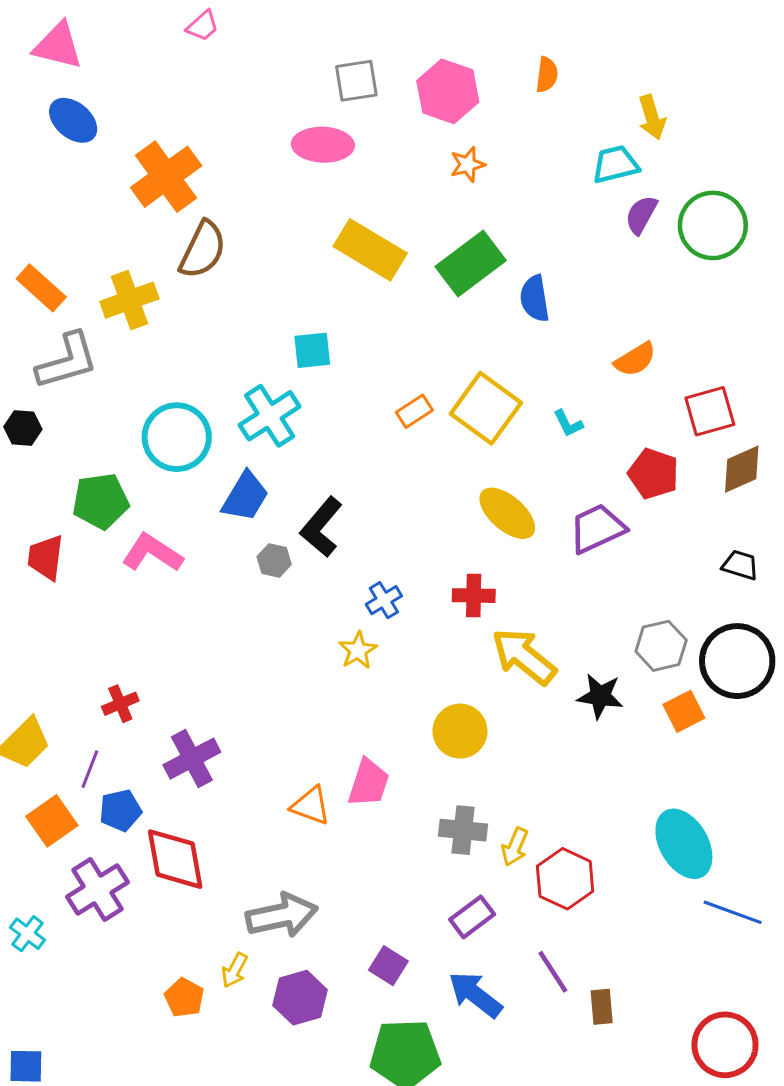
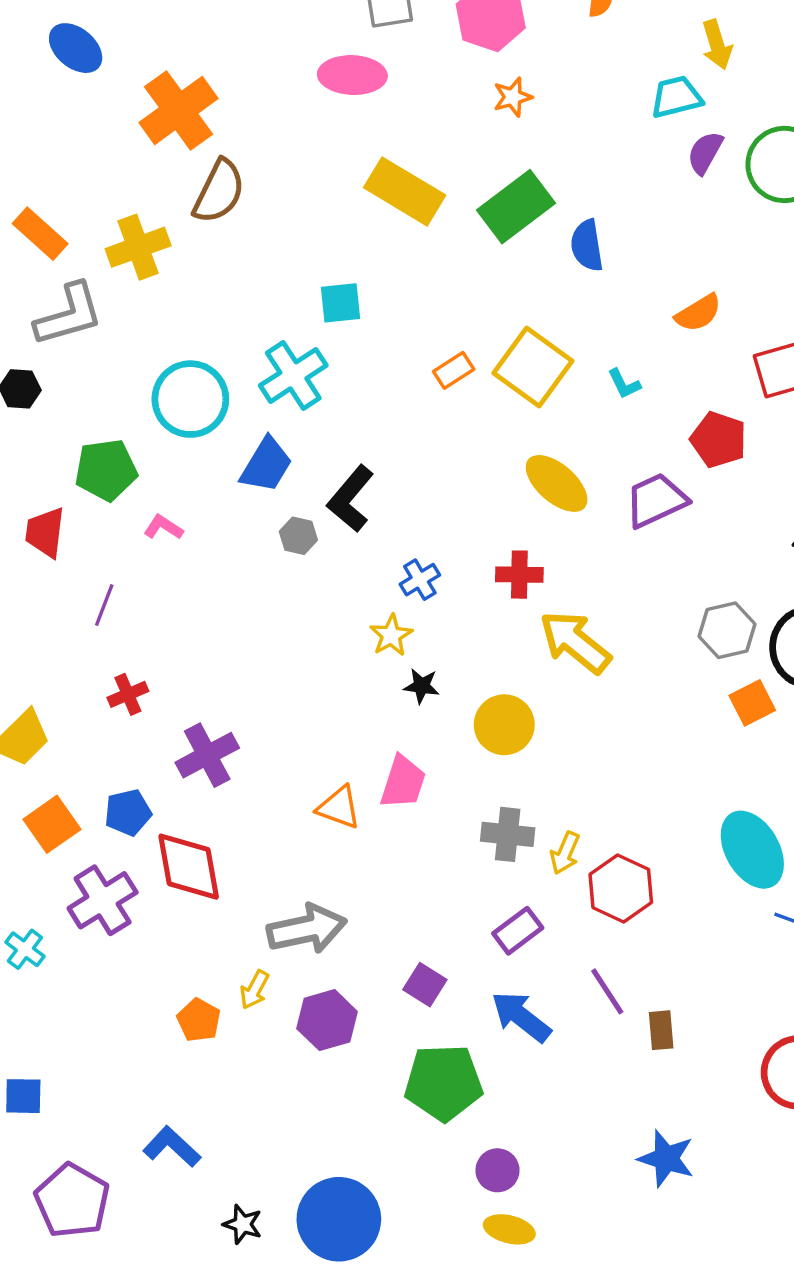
pink L-shape: (152, 553) -> (163, 527), size x0.6
black star: (600, 696) -> (422, 686), moved, size x0.7
purple line: (90, 769) -> (104, 605), moved

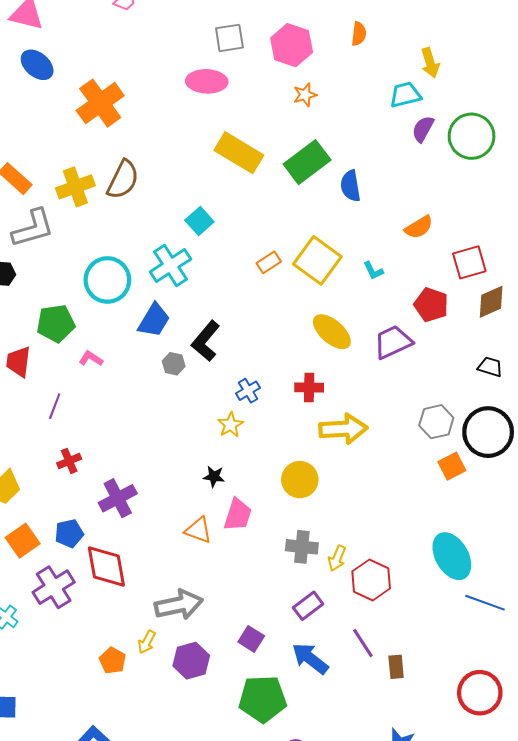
brown semicircle: (219, 191) -> (123, 180), moved
cyan square: (341, 303) -> (199, 221), turned -36
yellow arrow: (575, 642) -> (343, 429), turned 138
black star: (422, 686) -> (214, 476), moved

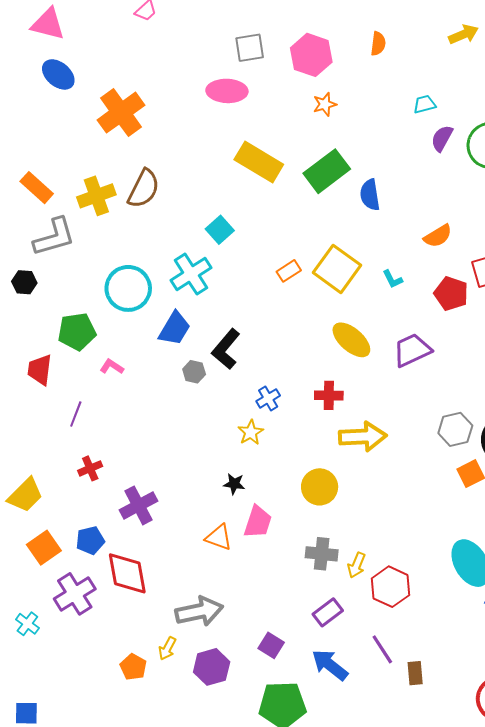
yellow arrow: (430, 63) -> (464, 34), moved, turned -96
cyan trapezoid: (405, 95) -> (424, 104), size x0.7
red pentagon: (431, 305) -> (451, 294), moved

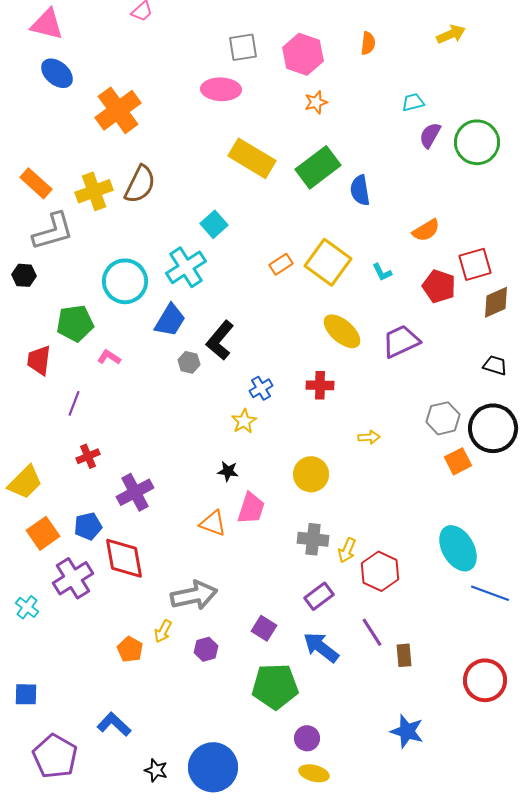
yellow arrow: (363, 437) -> (369, 437), moved, size x0.5
purple hexagon: (212, 667) -> (206, 649), size x0.7

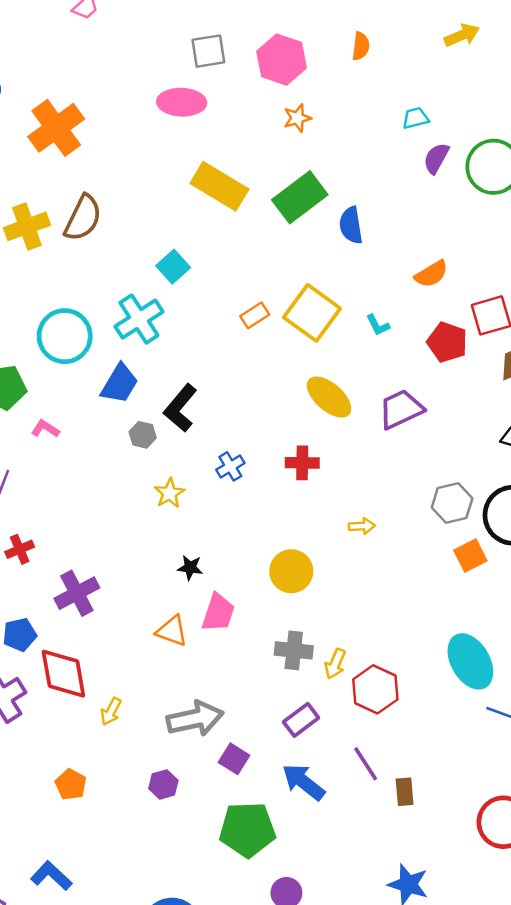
yellow star: (244, 421) -> (169, 493), moved
gray arrow: (194, 595) -> (195, 719), moved
yellow arrow: (163, 631) -> (111, 711), moved

